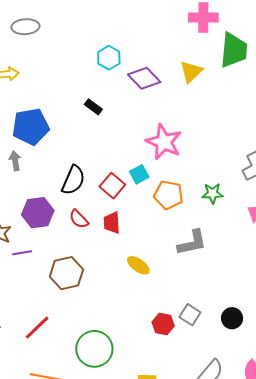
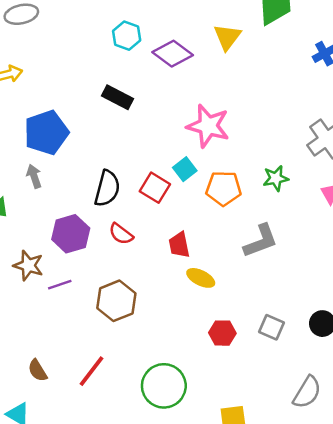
black rectangle: (93, 107) -> (117, 97), size x1.4
red trapezoid: (112, 223) -> (179, 245), moved
red hexagon: (163, 324) -> (222, 333), moved

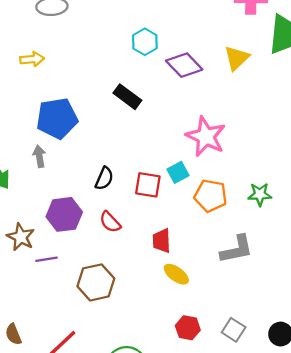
black semicircle: (107, 188) -> (104, 178), size x0.7
red square: (155, 188) -> (148, 185), turned -32

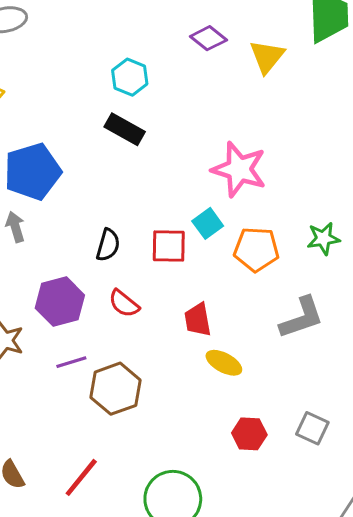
cyan hexagon: (145, 42) -> (130, 77), moved
purple diamond: (184, 65) -> (208, 38), moved, size x0.7
purple line: (47, 259) -> (71, 362), moved

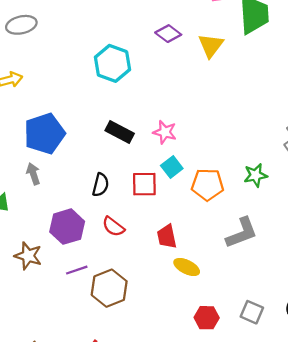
cyan hexagon: (130, 77) -> (112, 63), size x1.4
black rectangle: (125, 129) -> (120, 132), moved
pink star: (239, 169) -> (165, 132), moved, size x0.6

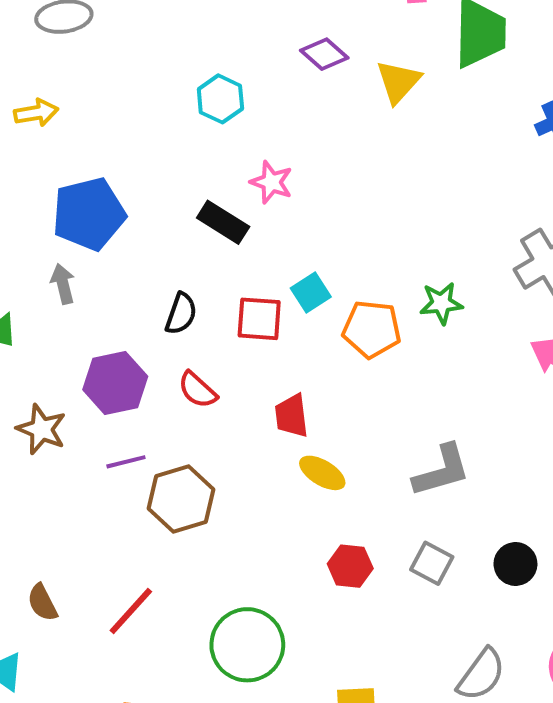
cyan hexagon: (112, 63) -> (220, 99), size x0.7
pink star: (165, 132) -> (271, 182), moved
green star: (256, 175) -> (441, 303), moved
gray L-shape: (242, 233) -> (442, 471), moved

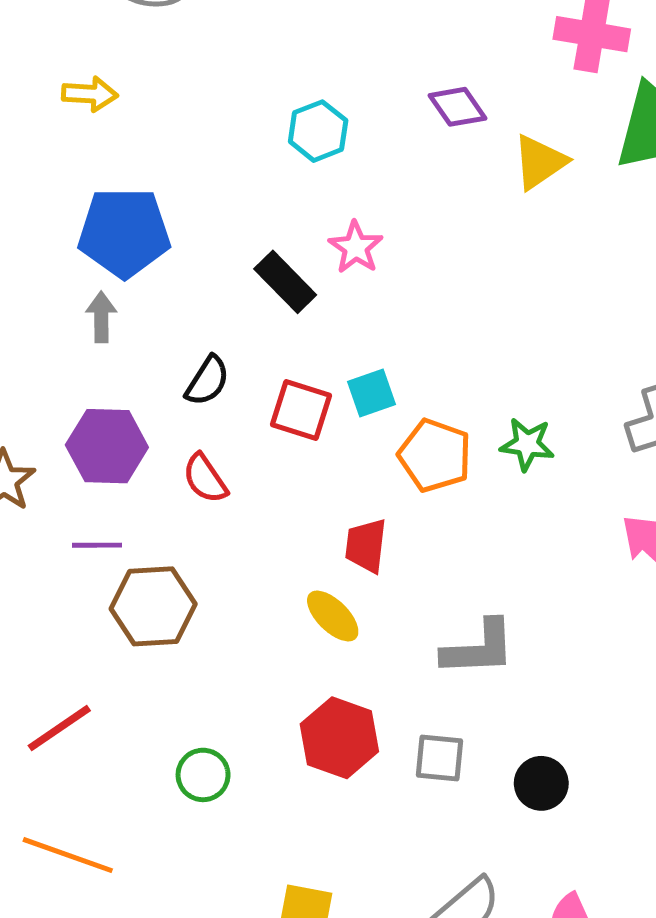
gray arrow: (63, 284) -> (101, 317), moved
red trapezoid: (291, 416) -> (366, 546), moved
gray square: (432, 563) -> (439, 758), turned -36
red hexagon: (350, 566) -> (339, 738), size x1.4
green circle: (247, 645) -> (203, 775), moved, size x0.6

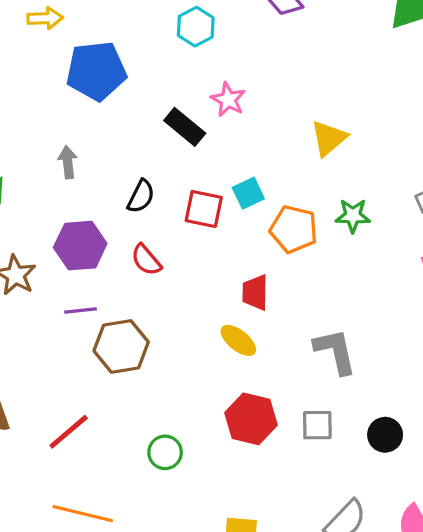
yellow triangle: (540, 162) -> (329, 138), moved
blue pentagon: (124, 232) -> (96, 71), moved
gray L-shape: (479, 648) -> (335, 351), turned -94

